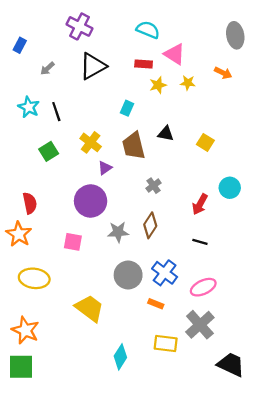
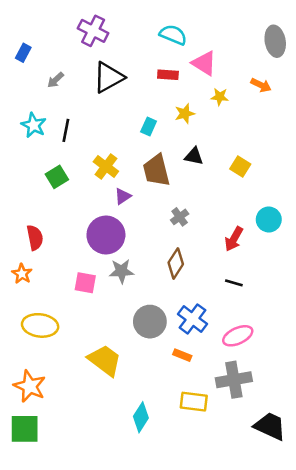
yellow star: (158, 85) -> (185, 114), moved
black line: (56, 112) -> (66, 130), turned 30
gray star: (118, 232) -> (121, 271), moved
orange star: (19, 234) -> (22, 274), size x0.7
gray cross: (200, 325) -> (234, 380), turned 32

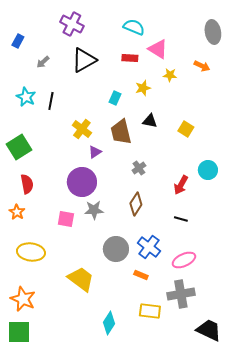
green square: (57, 177) -> (19, 147), moved, size x1.4

